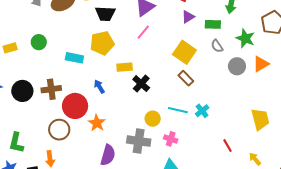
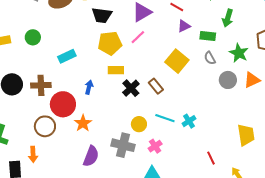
yellow pentagon: (102, 43) -> (110, 43), moved
cyan rectangle: (74, 58) -> (67, 56), turned -42
brown rectangle: (186, 78) -> (156, 86), moved
blue arrow: (99, 87) -> (89, 87), turned 40
pink cross: (171, 139) -> (155, 146), turned 32

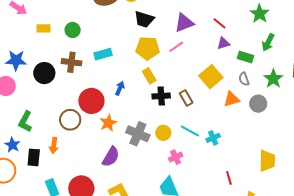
yellow rectangle: (116, 70) -> (149, 76), turned 49
orange triangle: (252, 80) -> (232, 99), moved
brown cross: (41, 85) -> (71, 62), moved
black cross: (131, 88) -> (161, 96), turned 30
gray cross: (123, 145) -> (138, 134), moved

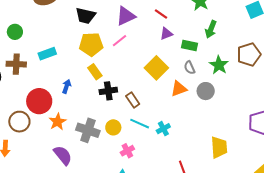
brown rectangle: (186, 98) -> (133, 100), moved
purple semicircle: (111, 157) -> (63, 155), turned -65

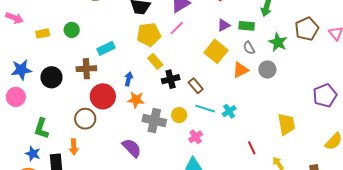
purple triangle: (166, 34) -> (224, 25), moved
brown cross: (16, 64) -> (86, 69), moved
orange star: (58, 122) -> (136, 100), moved, turned -30

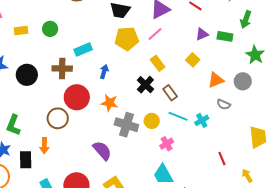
gray semicircle: (249, 48) -> (224, 104), moved, turned -40
yellow square: (216, 51) -> (193, 60), size x0.6
yellow rectangle: (155, 61) -> (158, 63), moved
blue arrow: (129, 79) -> (104, 72), moved
black cross: (171, 79) -> (145, 85), turned -36

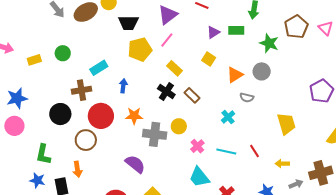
black circle: (27, 75) -> (60, 114), moved
cyan line: (178, 116) -> (226, 152), moved
yellow arrow: (247, 176) -> (282, 164), turned -48

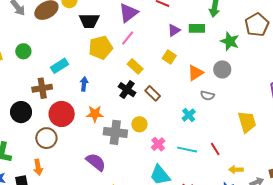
yellow arrow: (282, 164) -> (236, 170), moved

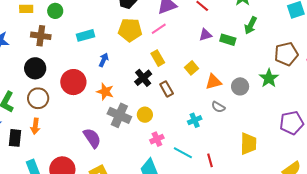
green star: (230, 41) -> (269, 78), moved
yellow square: (169, 57) -> (192, 68), moved
brown cross: (42, 88) -> (41, 36), moved
brown circle: (46, 138) -> (38, 98), moved

